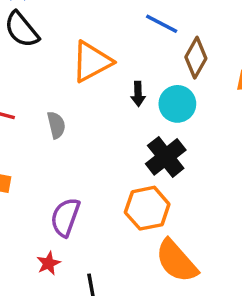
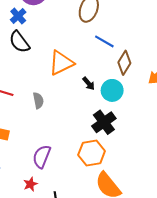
black arrow: (138, 94) -> (89, 83), turned -40

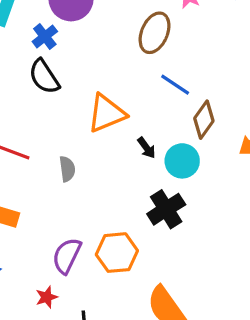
orange hexagon: (92, 153) -> (117, 253), moved

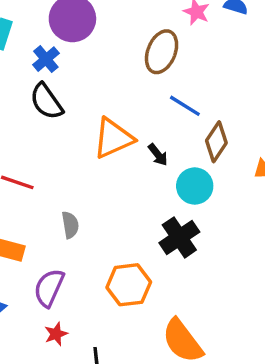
black arrow: (146, 148) -> (158, 155), moved
gray semicircle: (67, 169) -> (70, 225), moved
purple semicircle: (67, 256) -> (49, 288), moved

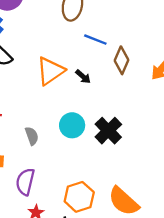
cyan circle: (195, 186) -> (72, 125), moved
orange hexagon: (129, 285) -> (79, 197), moved

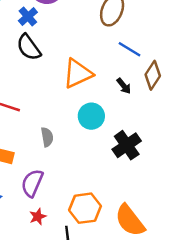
black arrow: (83, 77) -> (124, 86), moved
cyan circle: (72, 125) -> (91, 116), moved

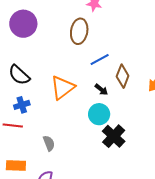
blue cross: (28, 17) -> (22, 105), moved, turned 35
blue line: (130, 49) -> (100, 59), turned -48
cyan circle: (91, 116) -> (99, 114), moved

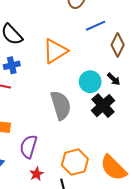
black arrow: (101, 90) -> (114, 79), moved
gray semicircle: (49, 143) -> (61, 105), moved, size x1.8

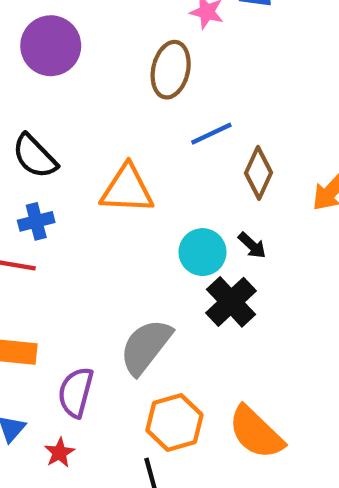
orange triangle: (55, 51) -> (127, 189), turned 36
gray semicircle: (61, 105) -> (146, 347), moved, turned -124
red star: (36, 174) -> (59, 453), moved

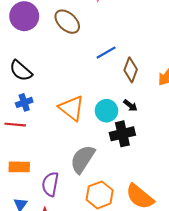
brown ellipse: (171, 70) -> (67, 22), moved, turned -55
orange triangle: (127, 189) -> (72, 108), moved, turned 40
black cross: (231, 302) -> (122, 134), turned 35

